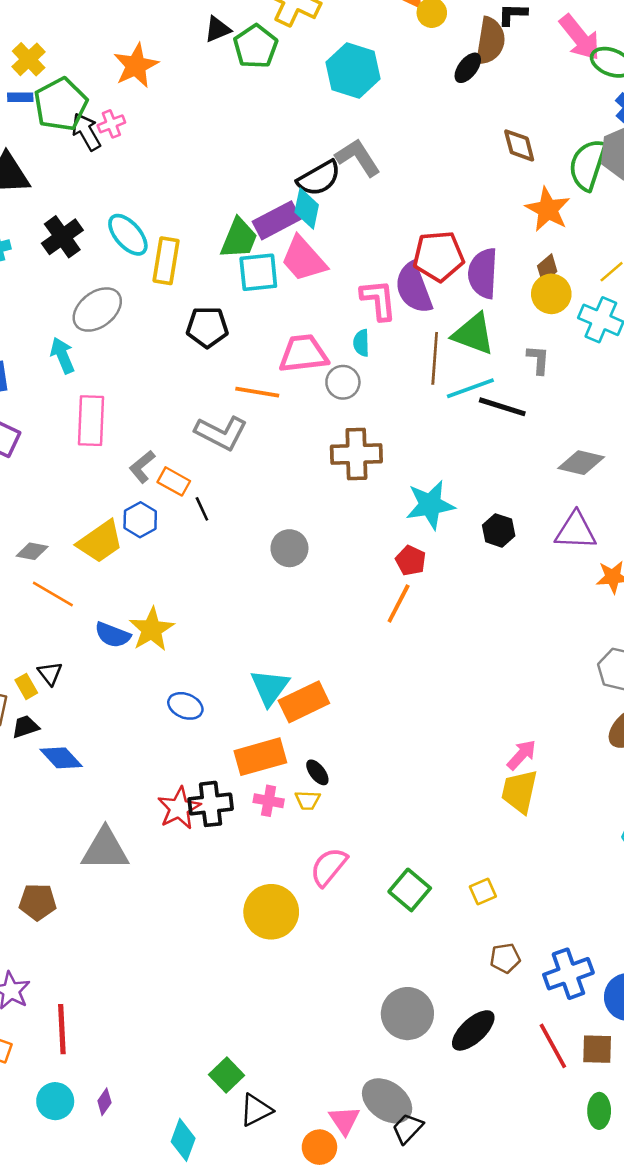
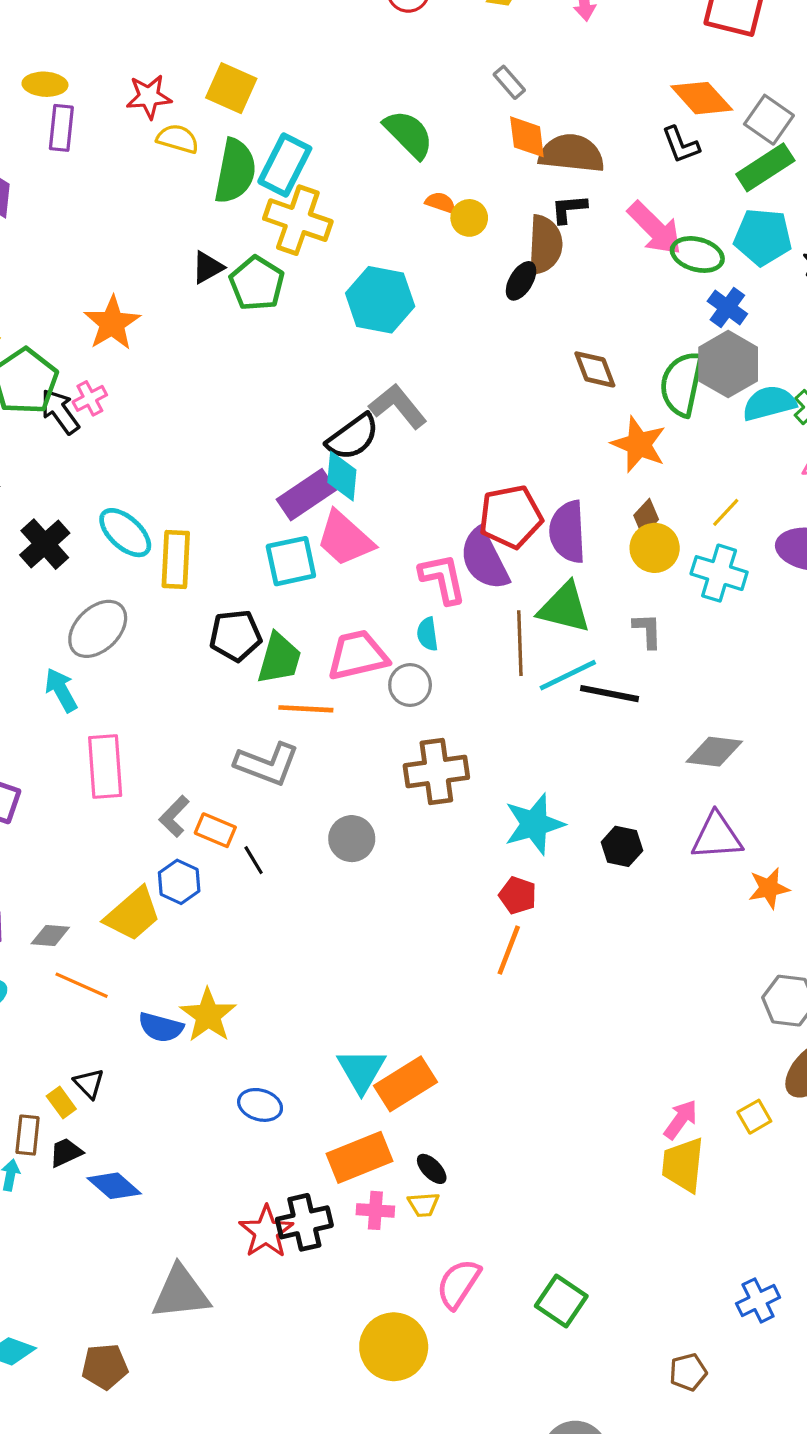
green trapezoid: (239, 238) -> (279, 659), moved
gray circle: (289, 548) -> (352, 839), moved
yellow square: (483, 892) -> (754, 1117), moved
blue cross: (568, 974) -> (758, 1300), moved, size x0.7

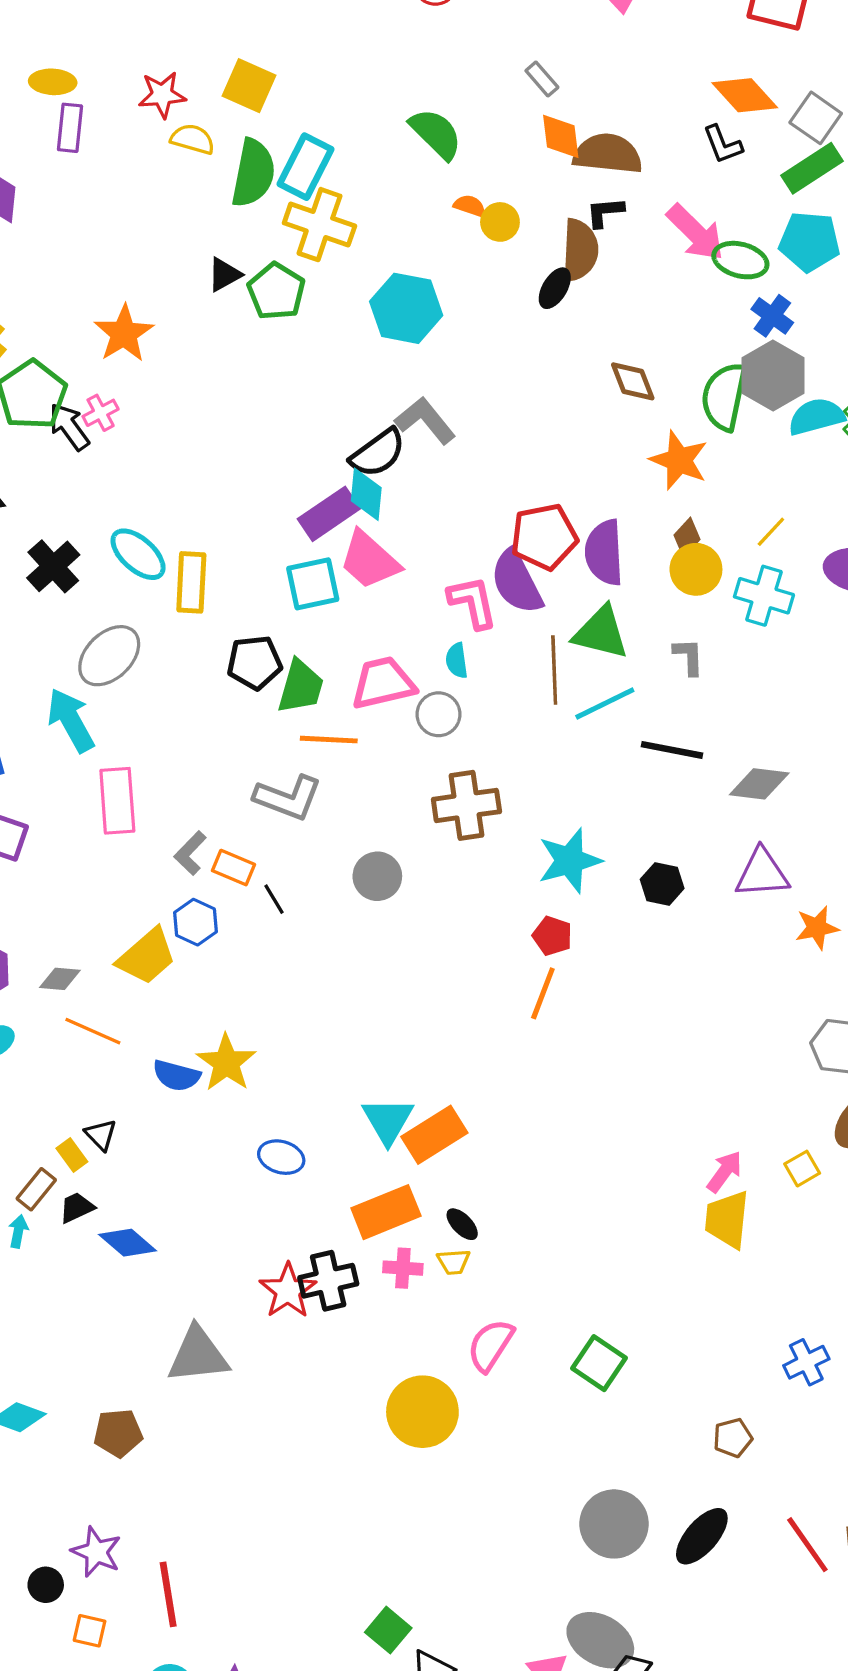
cyan arrow: (61, 690) -> (71, 720), size x1.4
black line: (610, 694) -> (672, 750), moved
brown rectangle: (28, 1135) -> (36, 1189), turned 33

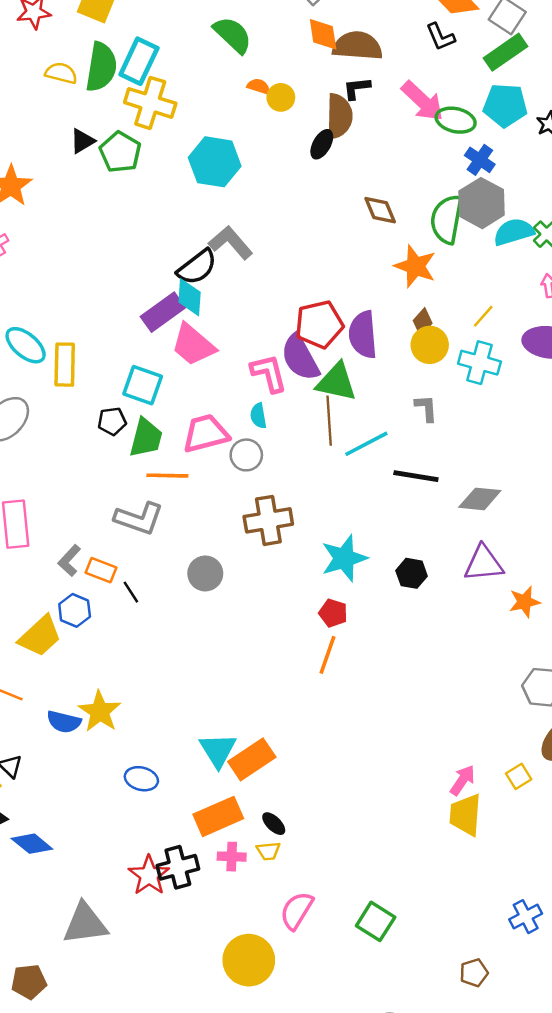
yellow semicircle: (193, 139) -> (61, 73), moved
cyan square: (313, 584) -> (143, 385), moved, turned 33
green triangle: (601, 633) -> (336, 382), moved
black pentagon: (254, 663) -> (112, 421), size x0.7

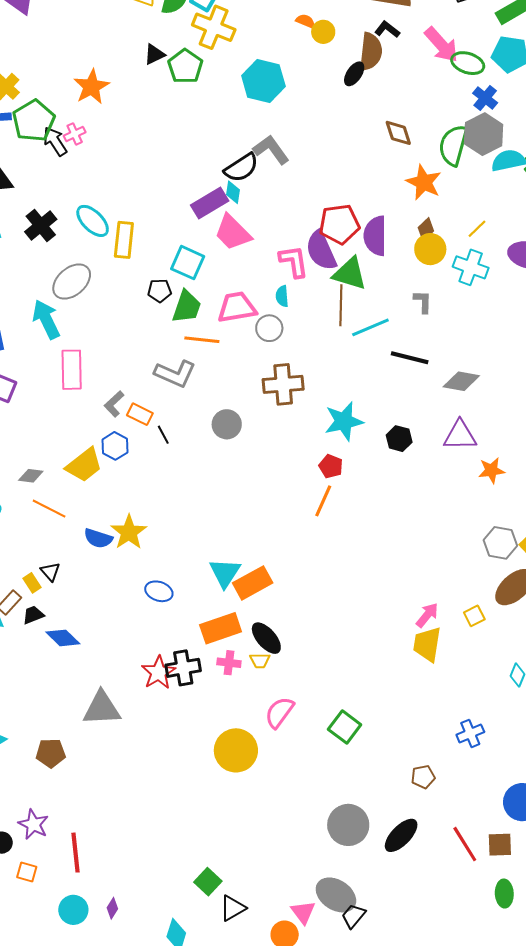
black L-shape: (357, 88) -> (387, 29), turned 40
cyan diamond: (190, 297) -> (233, 192), size x0.7
black ellipse: (274, 824) -> (266, 638), size x1.6

